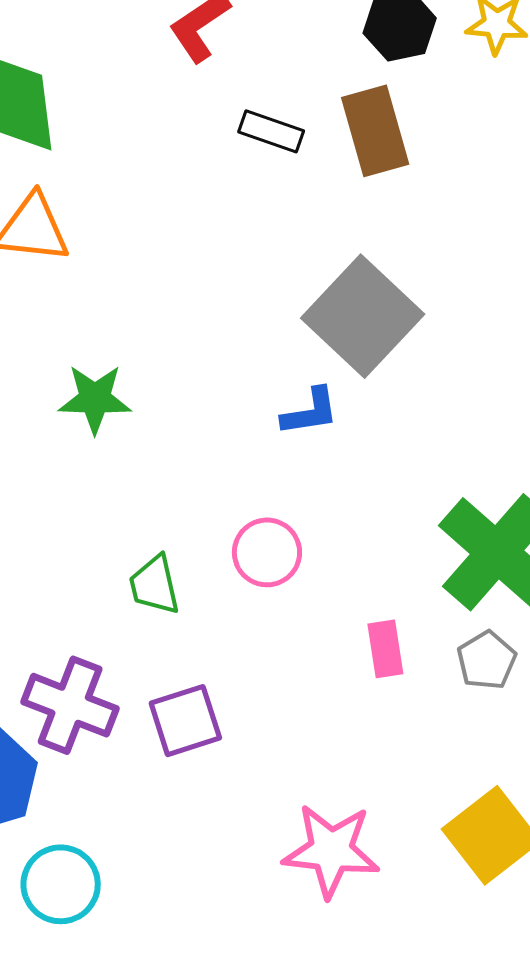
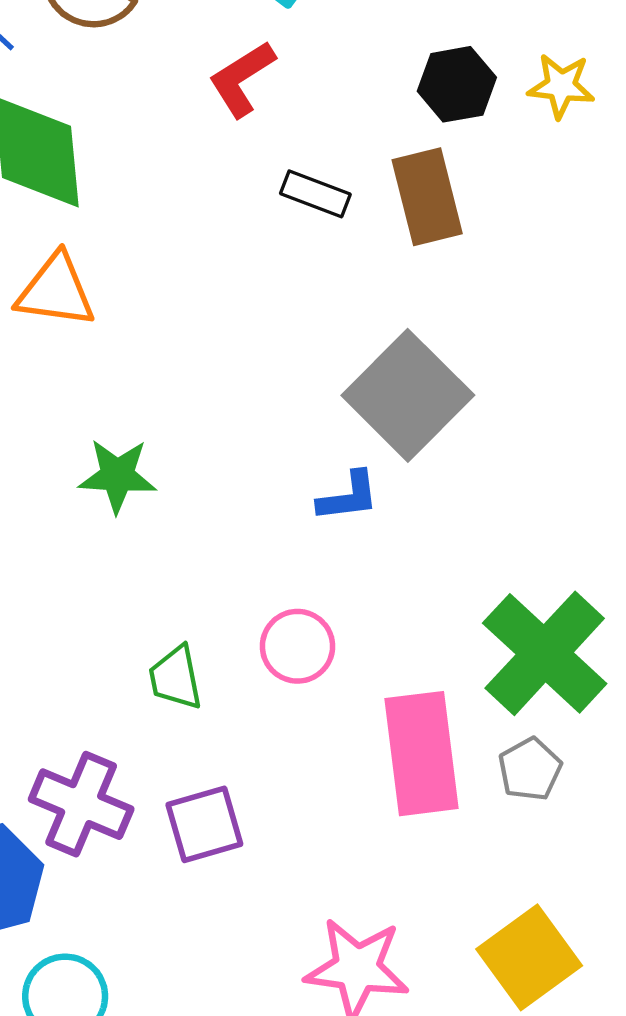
pink rectangle: (385, 649) -> (422, 754), size x2.0

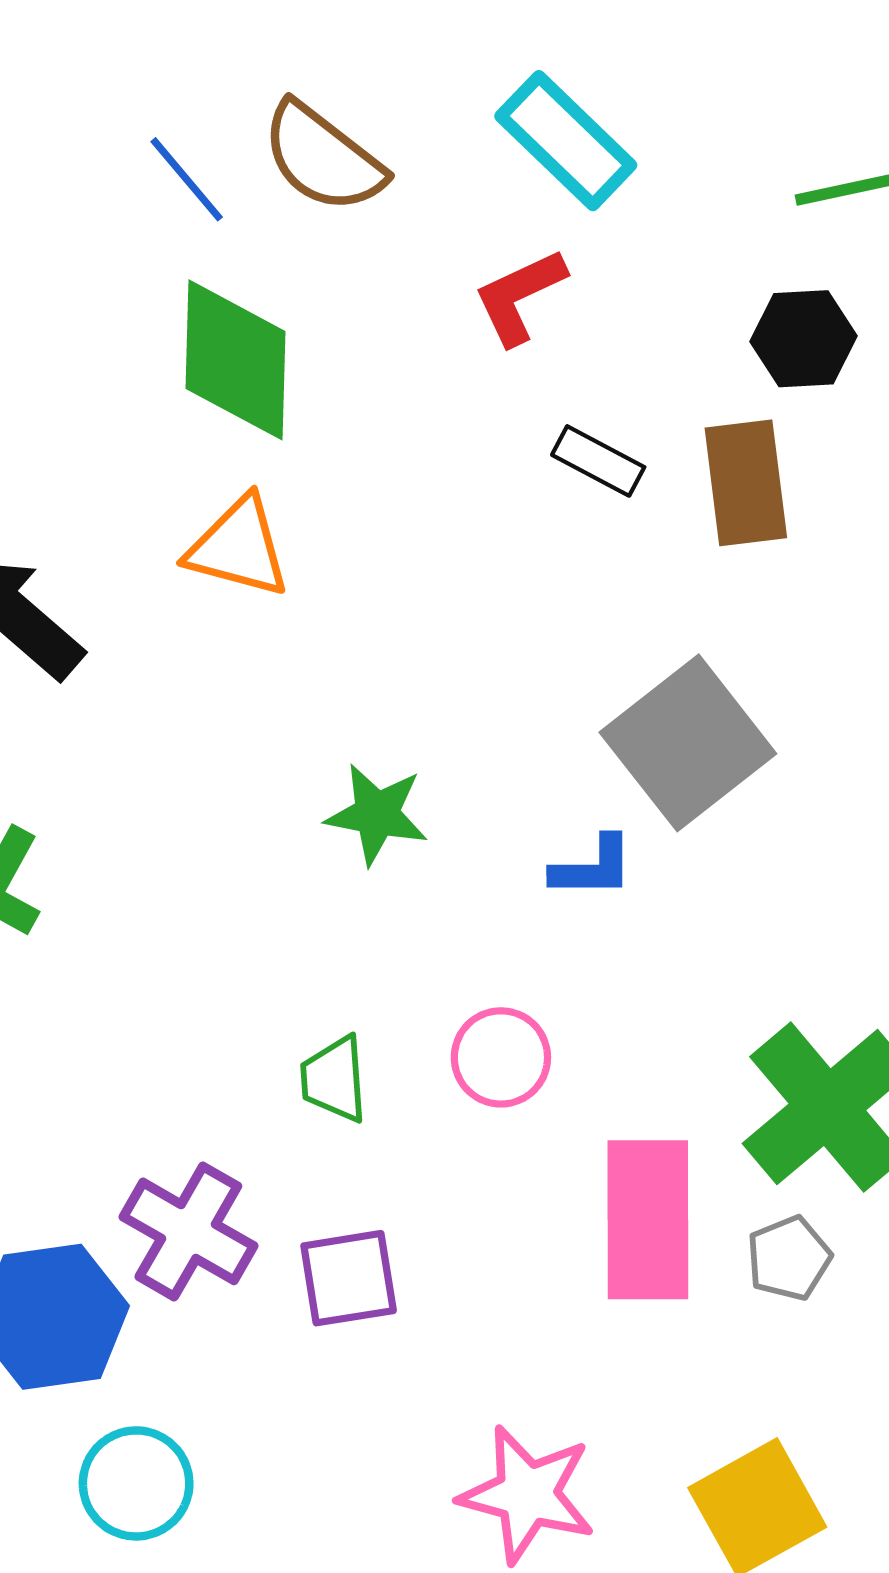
green star: (117, 476) -> (377, 814), moved

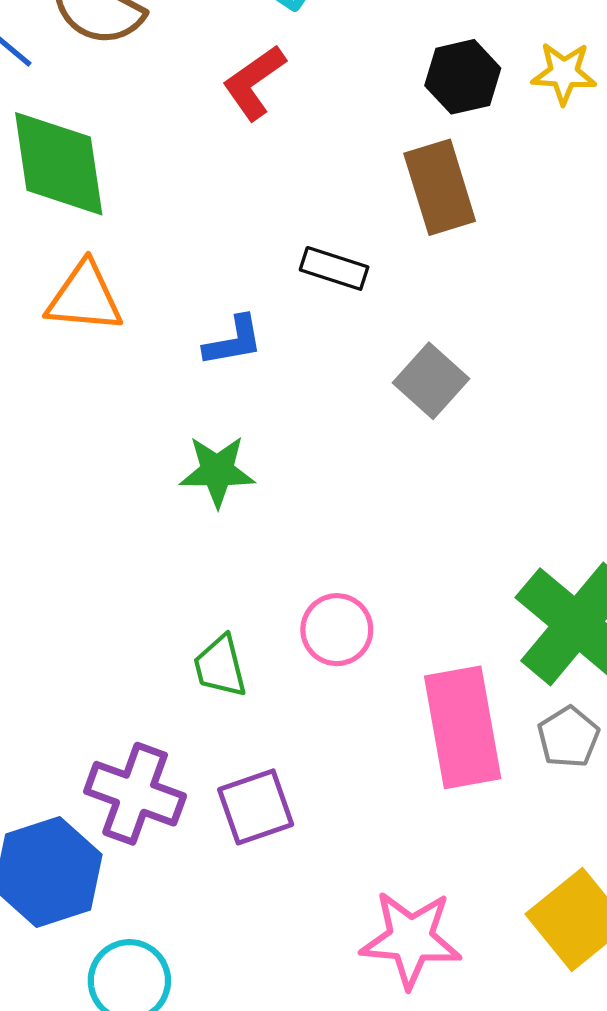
black rectangle: (598, 461) -> (334, 268), moved
gray square: (688, 743) -> (431, 381), size x0.6
blue L-shape: (592, 867) -> (233, 341), moved

